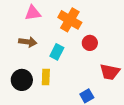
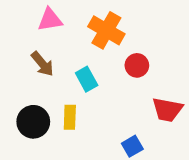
brown arrow: (28, 42) -> (42, 64), turned 42
cyan rectangle: (57, 52) -> (87, 79), turned -56

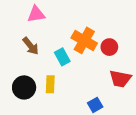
orange cross: (106, 30) -> (84, 40), moved
red circle: (137, 65) -> (109, 47), moved

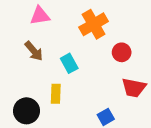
orange cross: (84, 40) -> (94, 24), moved, turned 30
black circle: (24, 87) -> (26, 111), moved

